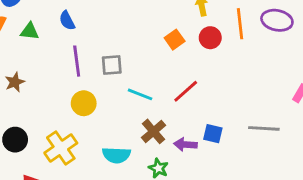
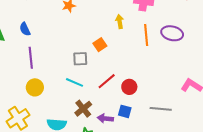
red circle: (210, 38) -> (129, 87), moved
gray square: (112, 65) -> (80, 59), moved

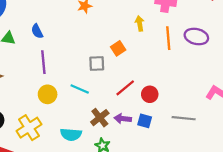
cyan line: (75, 82) -> (80, 89), moved
purple arrow: (105, 118) -> (123, 119), moved

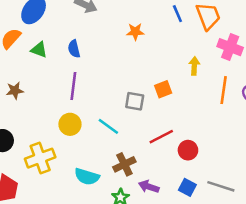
purple arrow: (123, 119) -> (149, 187), moved
blue square: (145, 121) -> (187, 187), moved

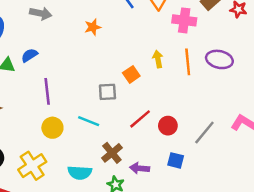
blue semicircle: (74, 49) -> (29, 55), moved, turned 84
yellow arrow: (194, 66) -> (158, 59), moved
gray line: (221, 186) -> (204, 133), moved, turned -55

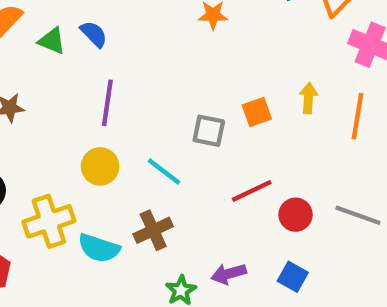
blue semicircle: (29, 55) -> (94, 34), turned 63
gray line: (204, 133) -> (358, 215), moved, turned 55
brown cross: (112, 153) -> (153, 230), moved
purple arrow: (140, 168) -> (229, 274), turned -36
cyan semicircle: (80, 173) -> (99, 248), moved

